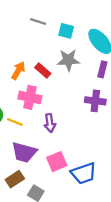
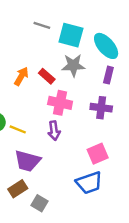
cyan square: (66, 31) -> (71, 35), size x1.5
pink cross: (30, 97) -> (60, 103), moved
pink square: (57, 162) -> (98, 154), moved

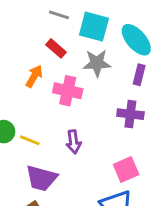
red rectangle: (47, 76) -> (56, 48), moved
pink cross: (60, 103) -> (68, 91), moved

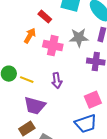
gray star: (97, 63) -> (79, 38), moved

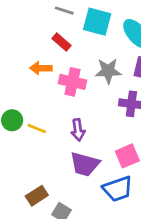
orange arrow: (30, 36) -> (41, 68), turned -119
purple trapezoid: (35, 106) -> (85, 164), moved

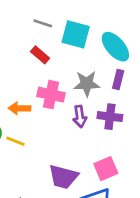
orange arrow: (41, 68) -> (20, 108), moved
purple arrow: (78, 130) -> (80, 117), moved

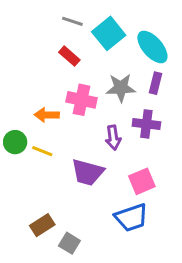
cyan square: (76, 34) -> (109, 33), turned 36
purple arrow: (80, 117) -> (113, 138), moved
purple trapezoid: (63, 177) -> (88, 172), moved

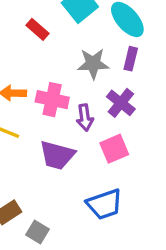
pink cross: (82, 100) -> (52, 100), moved
purple cross: (146, 124) -> (121, 103), turned 32
pink square: (142, 181) -> (114, 149), moved

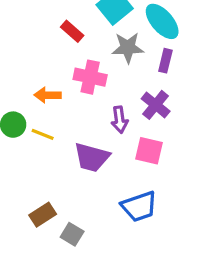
gray star: (93, 64) -> (128, 48), moved
pink cross: (52, 100) -> (90, 77), moved
pink square: (114, 149) -> (149, 151), turned 36

